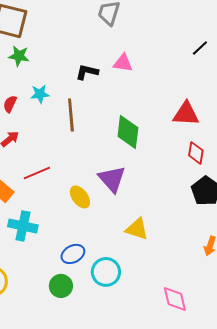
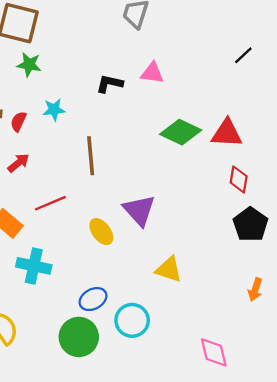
brown line: (71, 115) -> (91, 156), moved
green diamond: (128, 132) -> (181, 132), moved, turned -72
green circle: (61, 286) -> (79, 337), size x1.4

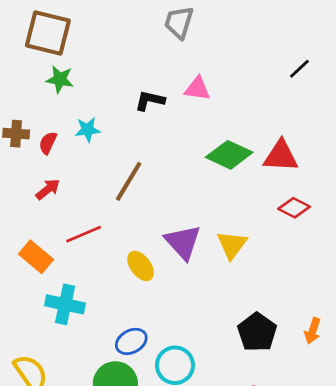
brown line: (91, 156) -> (129, 181), turned 36
red diamond: (239, 179) -> (294, 208), turned -72
black pentagon: (250, 224) -> (257, 332), moved
yellow triangle: (169, 269) -> (232, 245), moved, turned 48

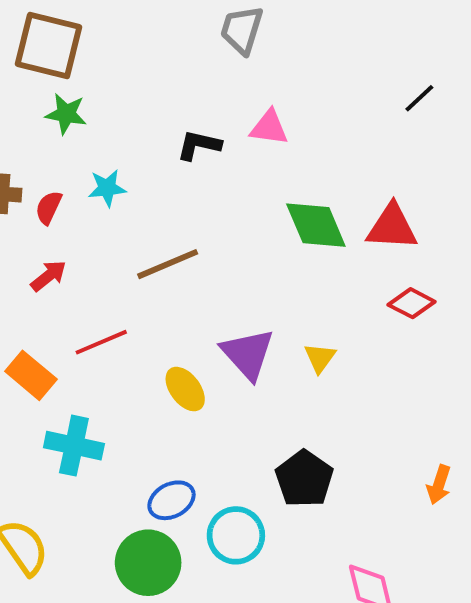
green diamond: (229, 155) -> (316, 225), turned 42
brown line: (129, 181) -> (168, 264), turned 36
yellow triangle: (232, 245) -> (320, 358), size x0.7
black pentagon: (257, 332) -> (304, 479), moved

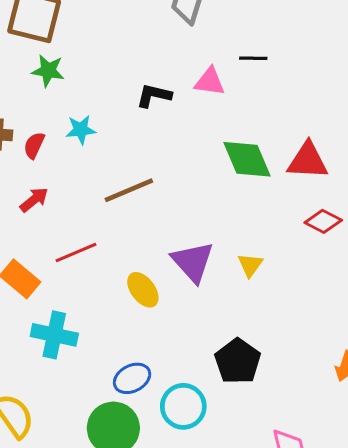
black line: (419, 98) -> (253, 58), moved, turned 44

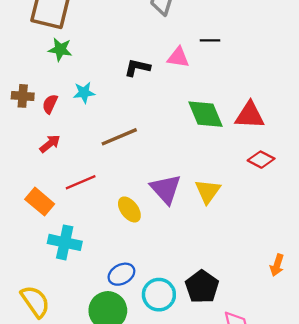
yellow triangle: (250, 265) -> (208, 191), size x1.4
black pentagon: (238, 361) -> (202, 287), moved

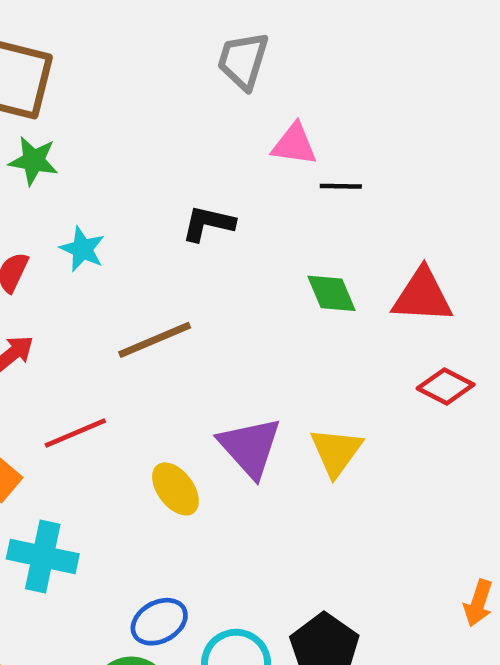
black line: (210, 40) -> (341, 186), moved
pink triangle: (178, 57) -> (294, 144), moved
black L-shape: (137, 68) -> (208, 224), moved
cyan star: (84, 93) -> (82, 249), turned 30
green diamond: (205, 114) -> (331, 293), size x0.7

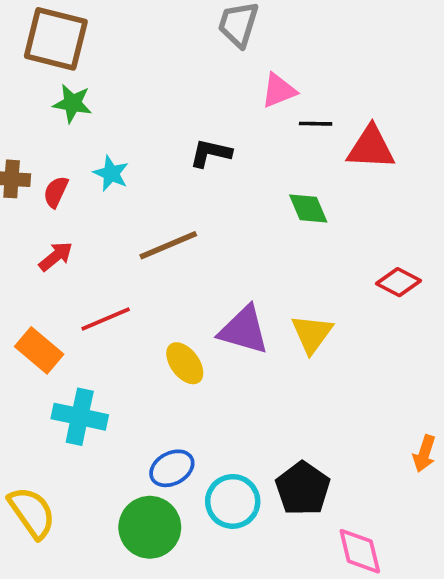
pink triangle: (294, 144) -> (279, 91), turned -30
red triangle: (422, 296) -> (371, 148), moved
purple triangle: (250, 447) -> (244, 330), turned -32

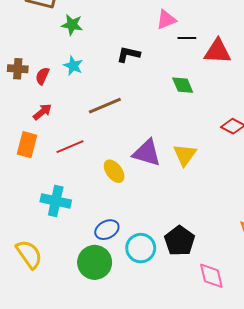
green star: (72, 103) -> (72, 25), moved
orange rectangle: (39, 350) -> (27, 145), moved, turned 65

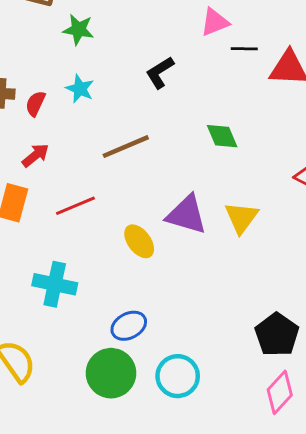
black L-shape: (128, 54) -> (160, 72), turned -45
green diamond: (183, 85) -> (222, 136), moved
black pentagon: (180, 241) -> (277, 335), moved
cyan circle: (141, 248) -> (178, 376), moved
pink diamond: (211, 276) -> (280, 392), turned 56

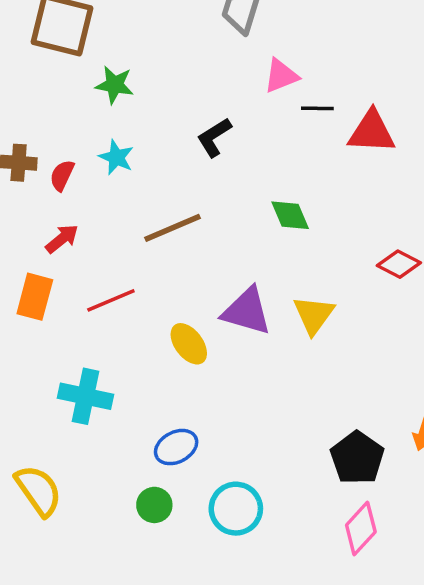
green circle: (111, 373) -> (154, 505), size x0.6

